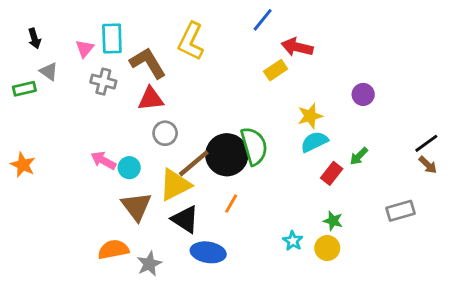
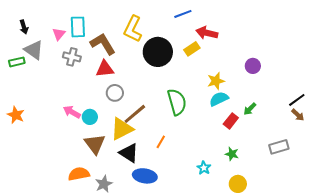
blue line: (263, 20) -> (183, 14), turned 30
gray triangle: (49, 71) -> (34, 50), size x1.5
black circle: (227, 155) -> (158, 52), moved
yellow circle: (327, 248) -> (238, 184), moved

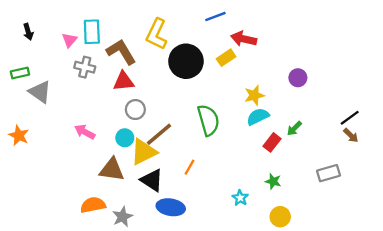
gray triangle: (34, 50) -> (40, 92), moved
cyan circle: (90, 117) -> (125, 138), moved
brown triangle: (95, 144) -> (112, 170), turned -45

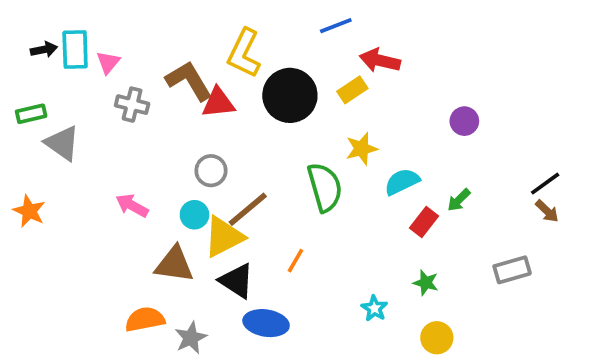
black arrow: (28, 32) -> (44, 49), turned -84
cyan rectangle: (92, 32) -> (75, 49), moved
red triangle: (124, 81) -> (218, 103), moved
yellow star: (254, 95) -> (362, 149), moved

